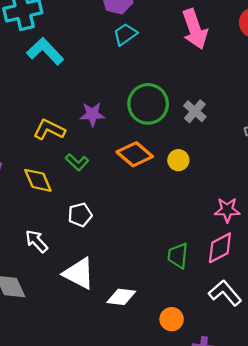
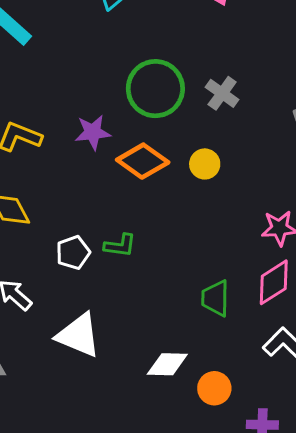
purple star: (92, 114) -> (93, 132), moved
green L-shape: (77, 162) -> (120, 245), moved, turned -30
white diamond: (121, 297) -> (167, 364), moved

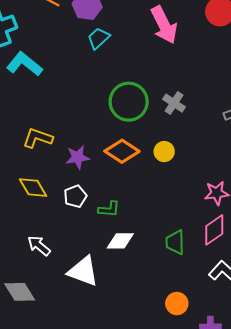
purple star: (93, 132) -> (78, 157), moved
white pentagon: (73, 253) -> (75, 196), moved
white diamond: (167, 364) -> (120, 241), moved

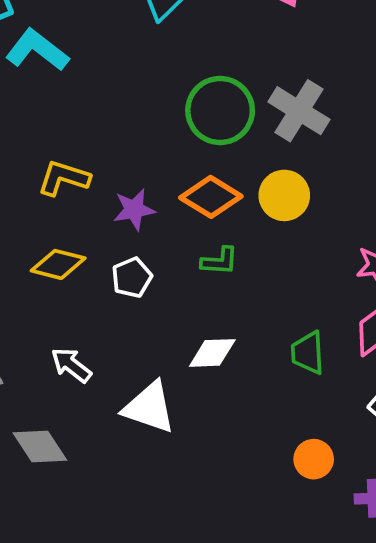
gray cross: (174, 103) -> (299, 111), size x1.5
yellow circle: (164, 152) -> (284, 195), size x1.4
yellow diamond: (33, 188) -> (58, 264), turned -44
green L-shape: (109, 209) -> (220, 261), moved

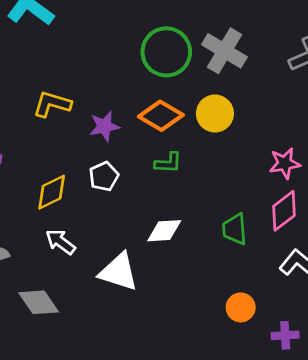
yellow diamond: (58, 264) -> (52, 192), moved, turned -39

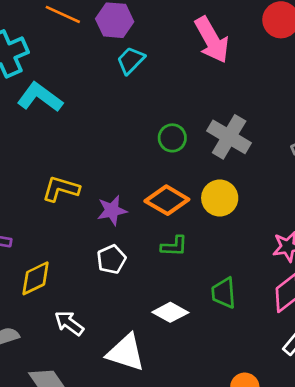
green circle: (166, 52) -> (172, 138), size x0.6
yellow diamond: (52, 192) -> (36, 278), moved
green trapezoid: (235, 229) -> (224, 293), moved
white diamond: (164, 231) -> (170, 312), turned 32

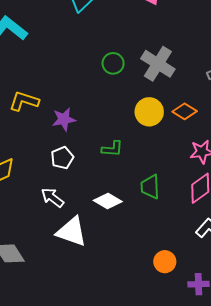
orange diamond: (167, 200) -> (185, 111), moved, size x0.7
white arrow: (69, 323) -> (52, 198), moved

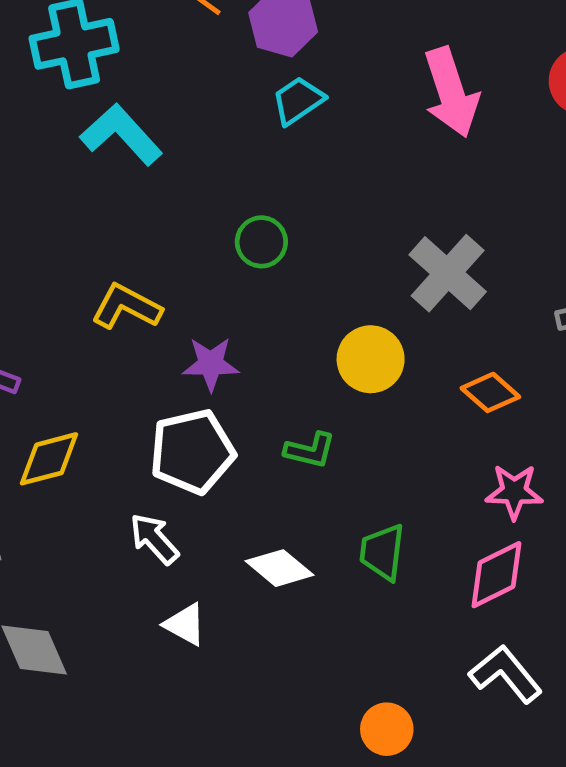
green circle: (113, 63) -> (261, 242), moved
yellow circle: (149, 112) -> (371, 359), moved
white pentagon: (62, 158) -> (192, 452), size x1.6
white triangle: (72, 232) -> (185, 624), size x0.6

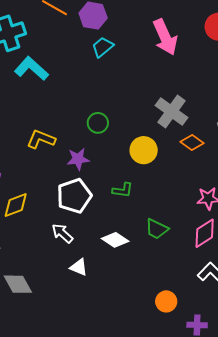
green circle: (261, 242) -> (98, 123), moved
orange diamond: (490, 392) -> (192, 143), moved
green trapezoid: (382, 552) -> (157, 229), turned -65

